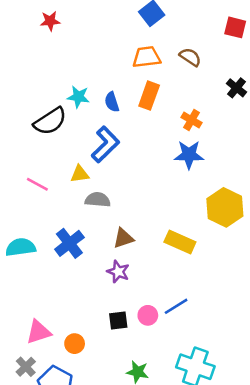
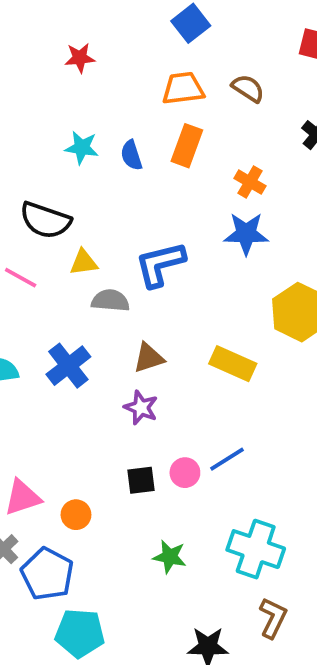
red star: (50, 21) -> (80, 58), moved
black semicircle: (50, 121) -> (45, 220), moved, turned 52
blue L-shape: (105, 144) -> (160, 264), moved, turned -150

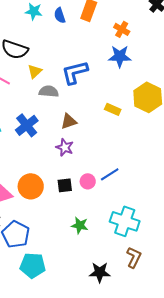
yellow triangle: (84, 262) -> (35, 71), turned -35
yellow rectangle: (233, 364) -> (113, 109), moved, size x0.7
orange circle: (76, 515) -> (31, 186), moved, size x1.6

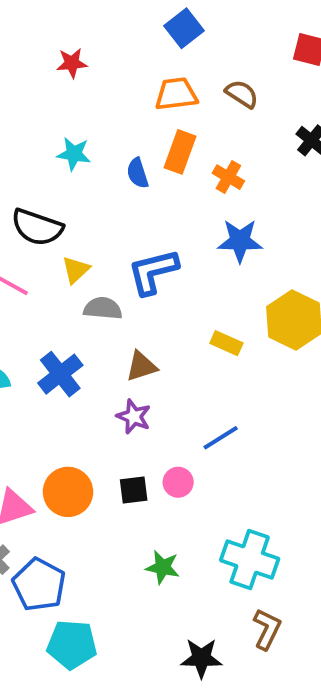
blue semicircle: (60, 15) -> (138, 173), moved
orange cross: (122, 29) -> (228, 177), moved
blue line: (110, 174) -> (221, 438), moved

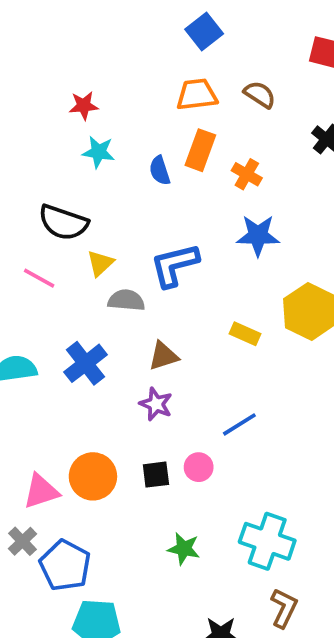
red star: (72, 63) -> (84, 106), moved

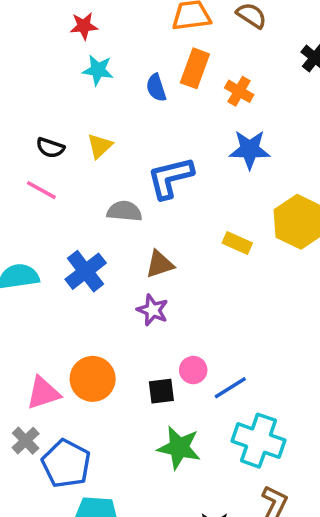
black semicircle: (63, 222) -> (50, 148), moved, size x0.6
yellow triangle: (100, 263) -> (100, 146), moved
blue line: (239, 424) -> (230, 388), moved
black square: (156, 475) -> (161, 391), moved
green star: (184, 549) -> (179, 448), size x1.4

